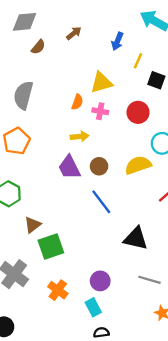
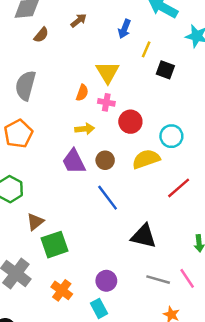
yellow triangle: (101, 83) -> (108, 72), turned -45
red circle: (138, 112) -> (130, 122), moved

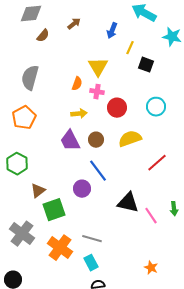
cyan circle: (171, 136) -> (156, 107), moved
pink line: (187, 278) -> (151, 216), moved
gray line: (158, 280) -> (92, 239), moved
purple circle: (106, 281) -> (82, 189), moved
orange cross: (62, 290) -> (60, 248), size x1.4

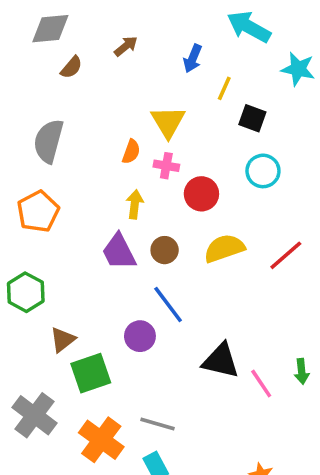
cyan circle: (156, 107) -> (263, 171), moved
yellow arrow: (79, 114) -> (135, 204), turned -77
red line: (157, 163) -> (286, 255), moved

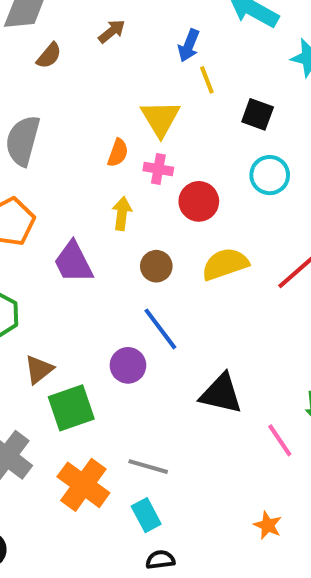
yellow line: (224, 88) -> (207, 80), moved, turned -45
purple trapezoid: (119, 252) -> (73, 262), moved
pink line: (261, 384) -> (280, 440), moved

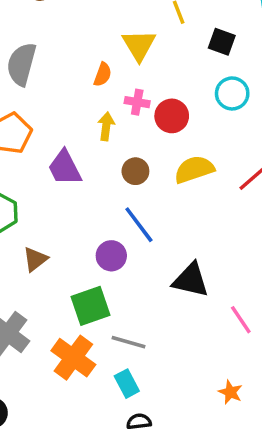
pink cross: (158, 169) -> (137, 102), moved
green square: (71, 408) -> (91, 306), moved

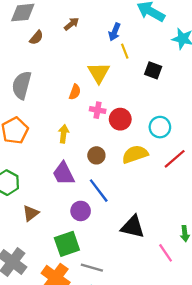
cyan circle: (232, 93) -> (160, 127), moved
yellow arrow: (106, 126) -> (64, 134), moved
purple trapezoid: (65, 168) -> (64, 174), moved

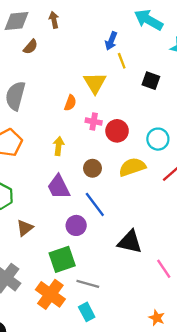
brown arrow: (71, 24) -> (54, 20), moved, turned -63

